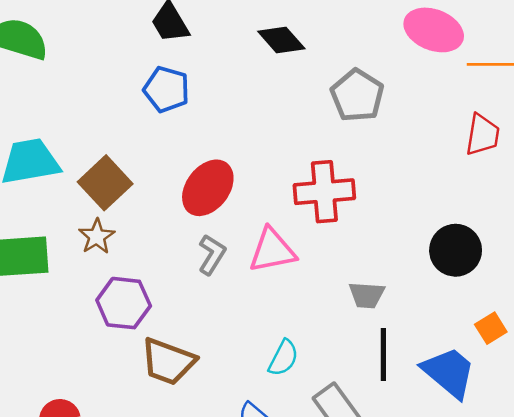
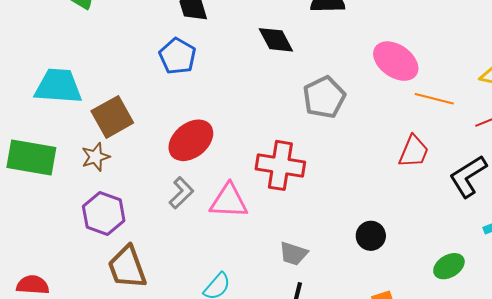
black circle: (456, 250) -> (371, 236), size x0.7
brown trapezoid: (168, 362) -> (127, 267), turned 36

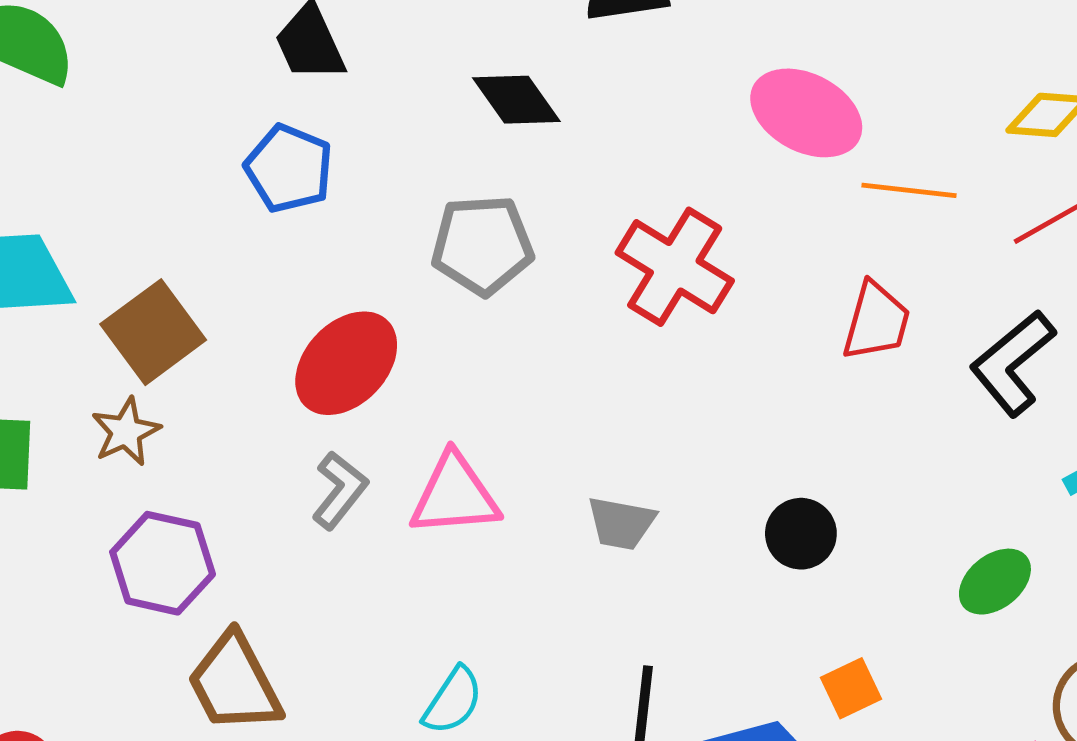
gray pentagon: (324, 97) -> (482, 245), moved, turned 30
red cross: (280, 165) -> (675, 267), moved, turned 30
gray trapezoid: (293, 254) -> (621, 523), moved

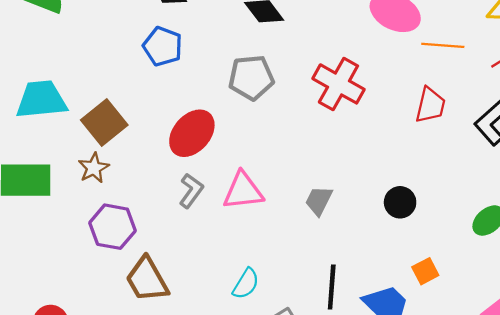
gray trapezoid: (621, 523) -> (319, 201), turned 108

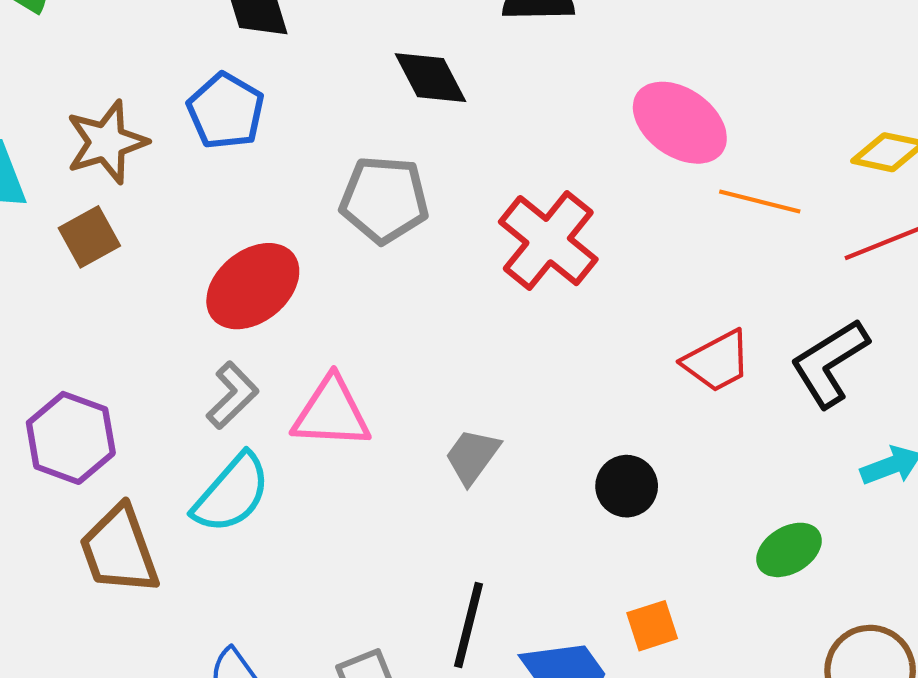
red trapezoid: (430, 105) -> (717, 361), moved, turned 39
brown square: (104, 123) -> (89, 237), size x0.7
brown star: (94, 168) -> (107, 142), moved, size x1.4
cyan semicircle: (246, 284) -> (232, 493), moved, size x1.4

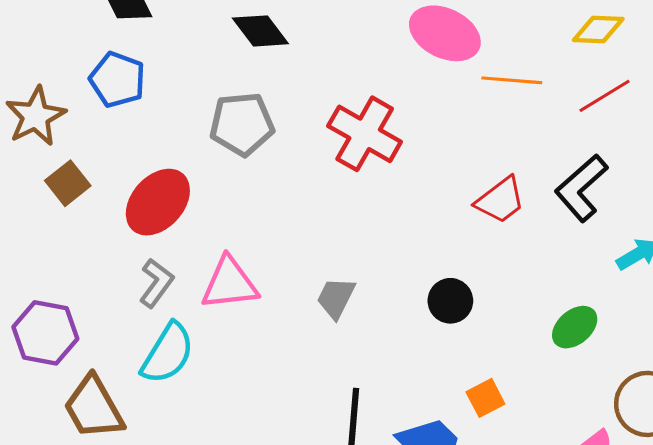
brown square: (89, 237) -> (68, 183), moved

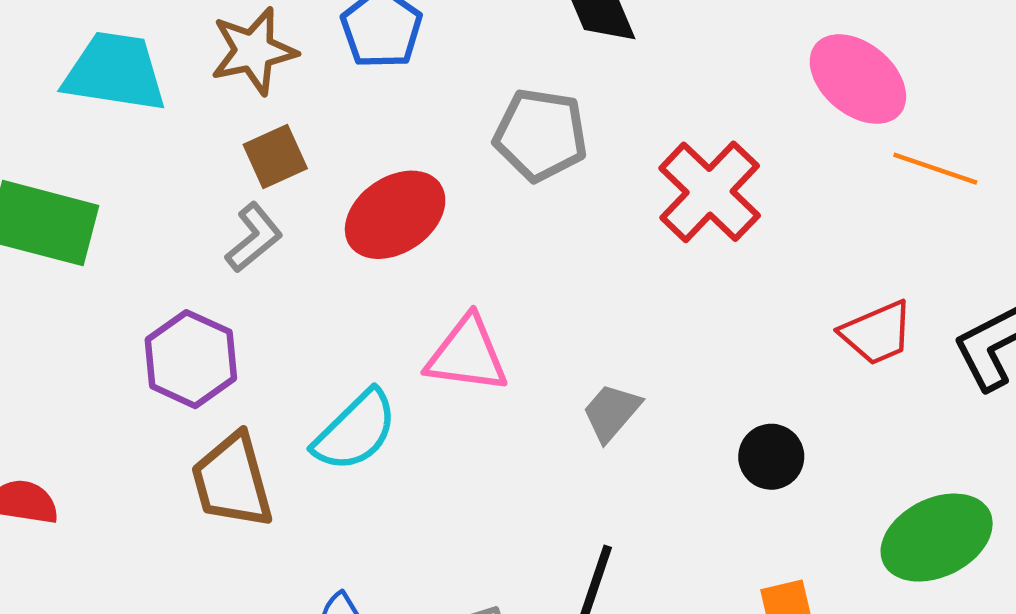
gray L-shape: (156, 283) -> (254, 238), moved
green ellipse: (575, 327) -> (937, 538), size x1.6

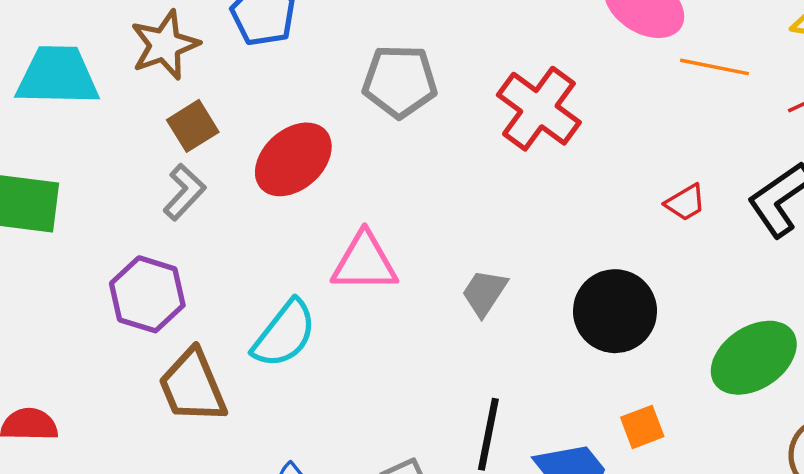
red trapezoid: (877, 333) -> (685, 203), size x0.7
black circle: (771, 457) -> (615, 311), size x1.6

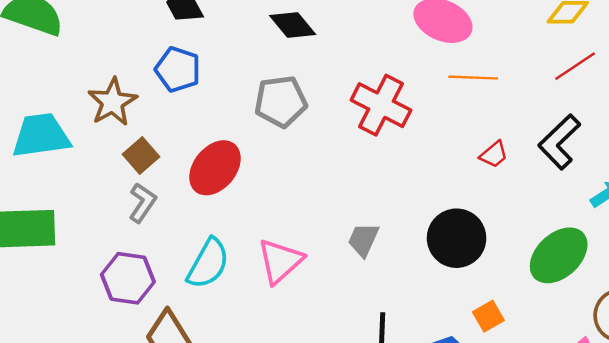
orange line: (714, 67) -> (473, 78), moved
pink triangle: (365, 262) -> (280, 261), moved, turned -33
cyan semicircle: (284, 334) -> (208, 263), moved

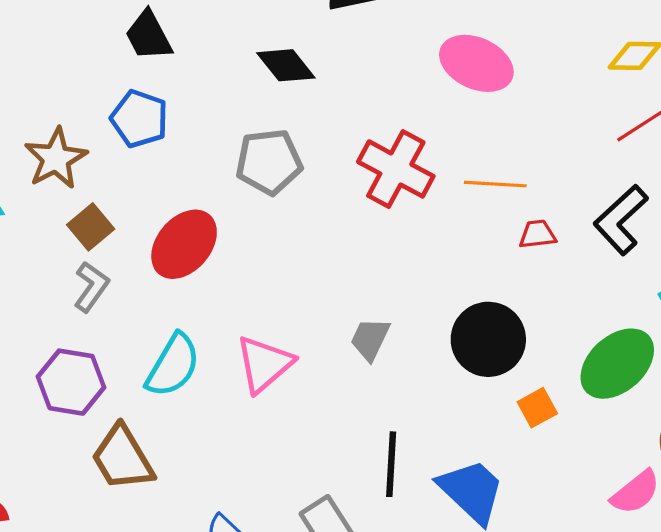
orange line: (473, 78) -> (495, 184), moved
red trapezoid: (494, 155) -> (537, 234), turned -148
orange square: (488, 316) -> (537, 408), moved

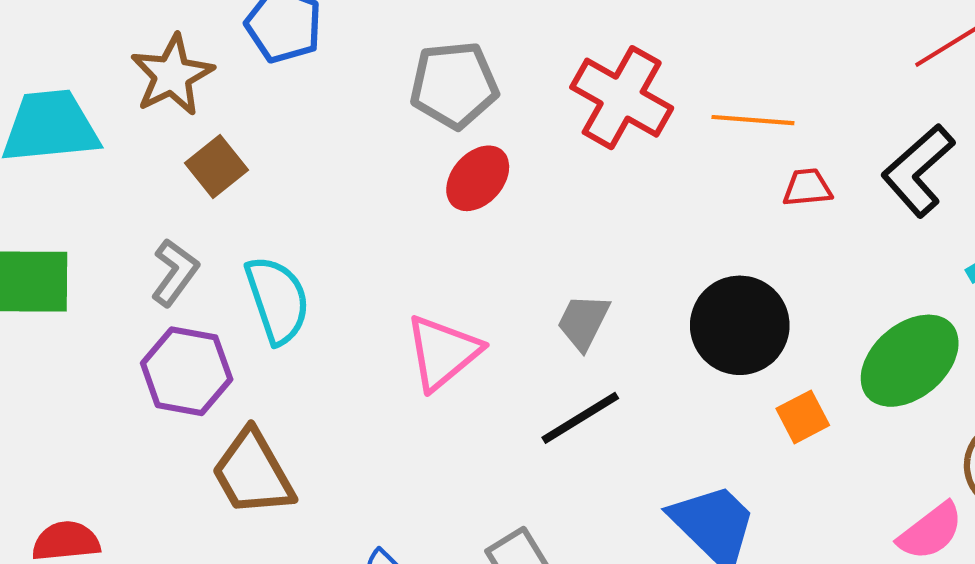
red ellipse: (184, 244) -> (478, 178), moved, size x0.7
gray L-shape: (91, 287) -> (175, 272), moved
cyan semicircle: (173, 365) -> (277, 300), moved, turned -50
black line: (391, 464) -> (580, 418), moved, turned 54

